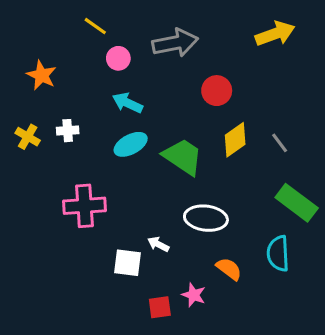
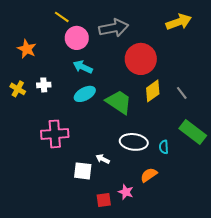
pink circle: (118, 58) -> (77, 38), size x1.5
red circle: (217, 91) -> (141, 59), size x1.6
cyan semicircle: (278, 253) -> (164, 147), moved, size x0.6
orange semicircle: (229, 269) -> (149, 175), turned -72

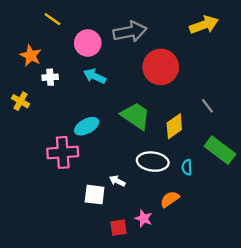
yellow line: (62, 17) -> (52, 19), moved
white cross: (44, 85) -> (50, 77), moved
yellow diamond: (153, 91) -> (174, 126), moved
cyan ellipse: (85, 94) -> (87, 126), moved

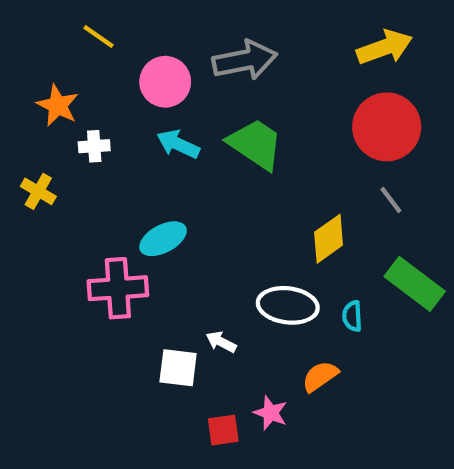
red circle: (161, 67) -> (387, 127), moved
green trapezoid: (136, 116) -> (255, 144), moved

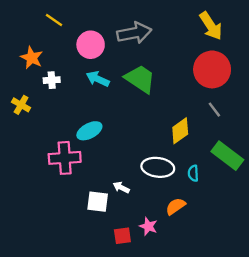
yellow arrow: (385, 47) -> (211, 26), turned 76

